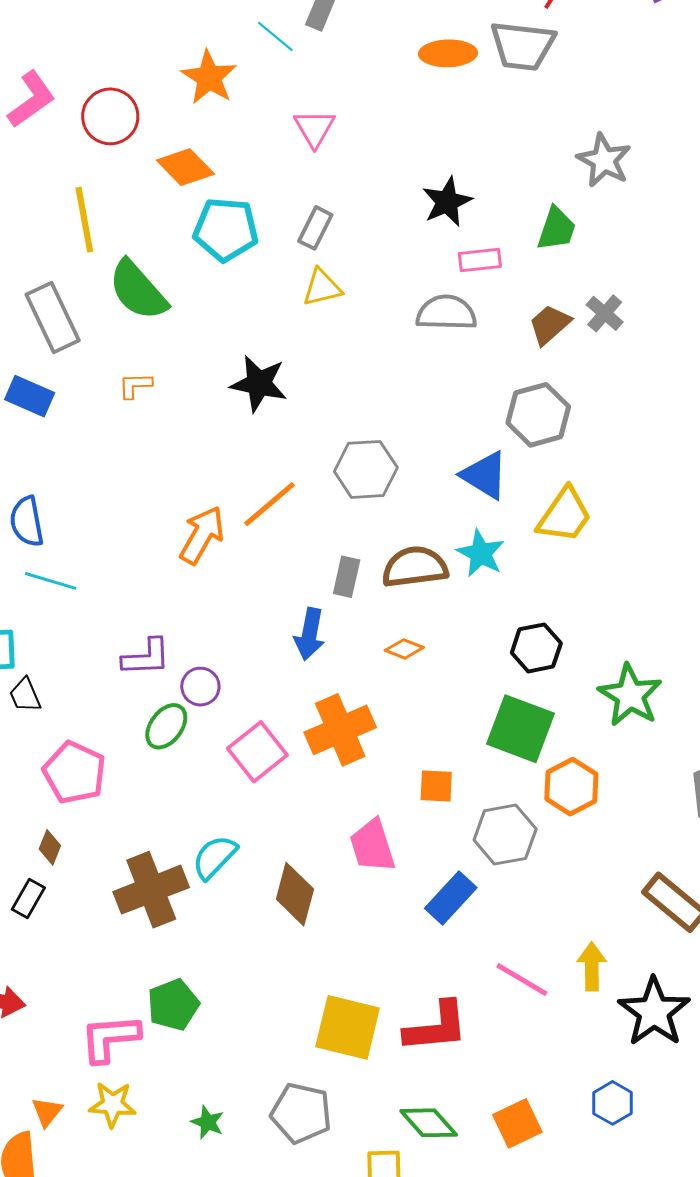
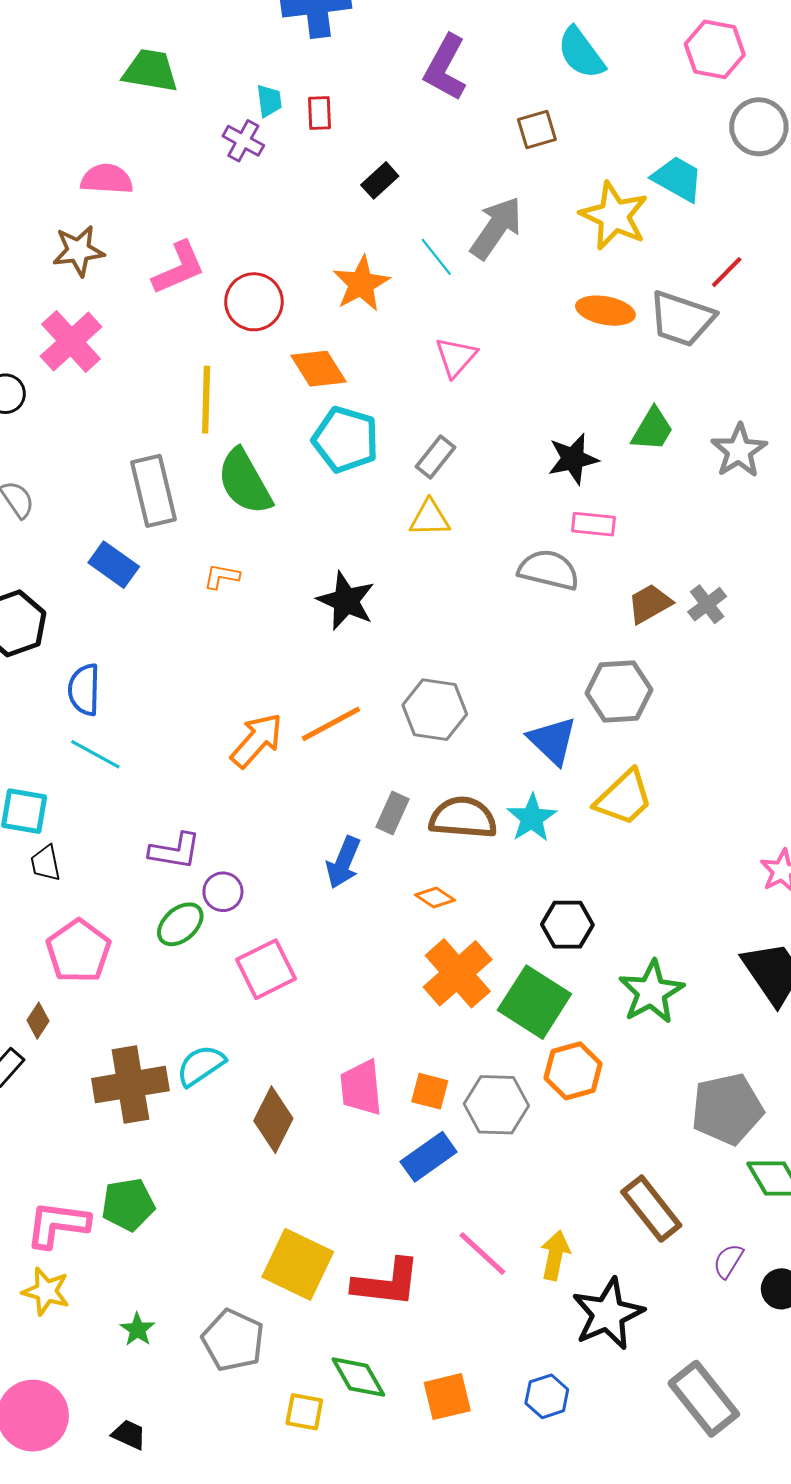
green trapezoid: (556, 229) -> (652, 429), moved
orange cross: (340, 730) -> (458, 973), moved, turned -30
orange square: (436, 786) -> (430, 1091), moved

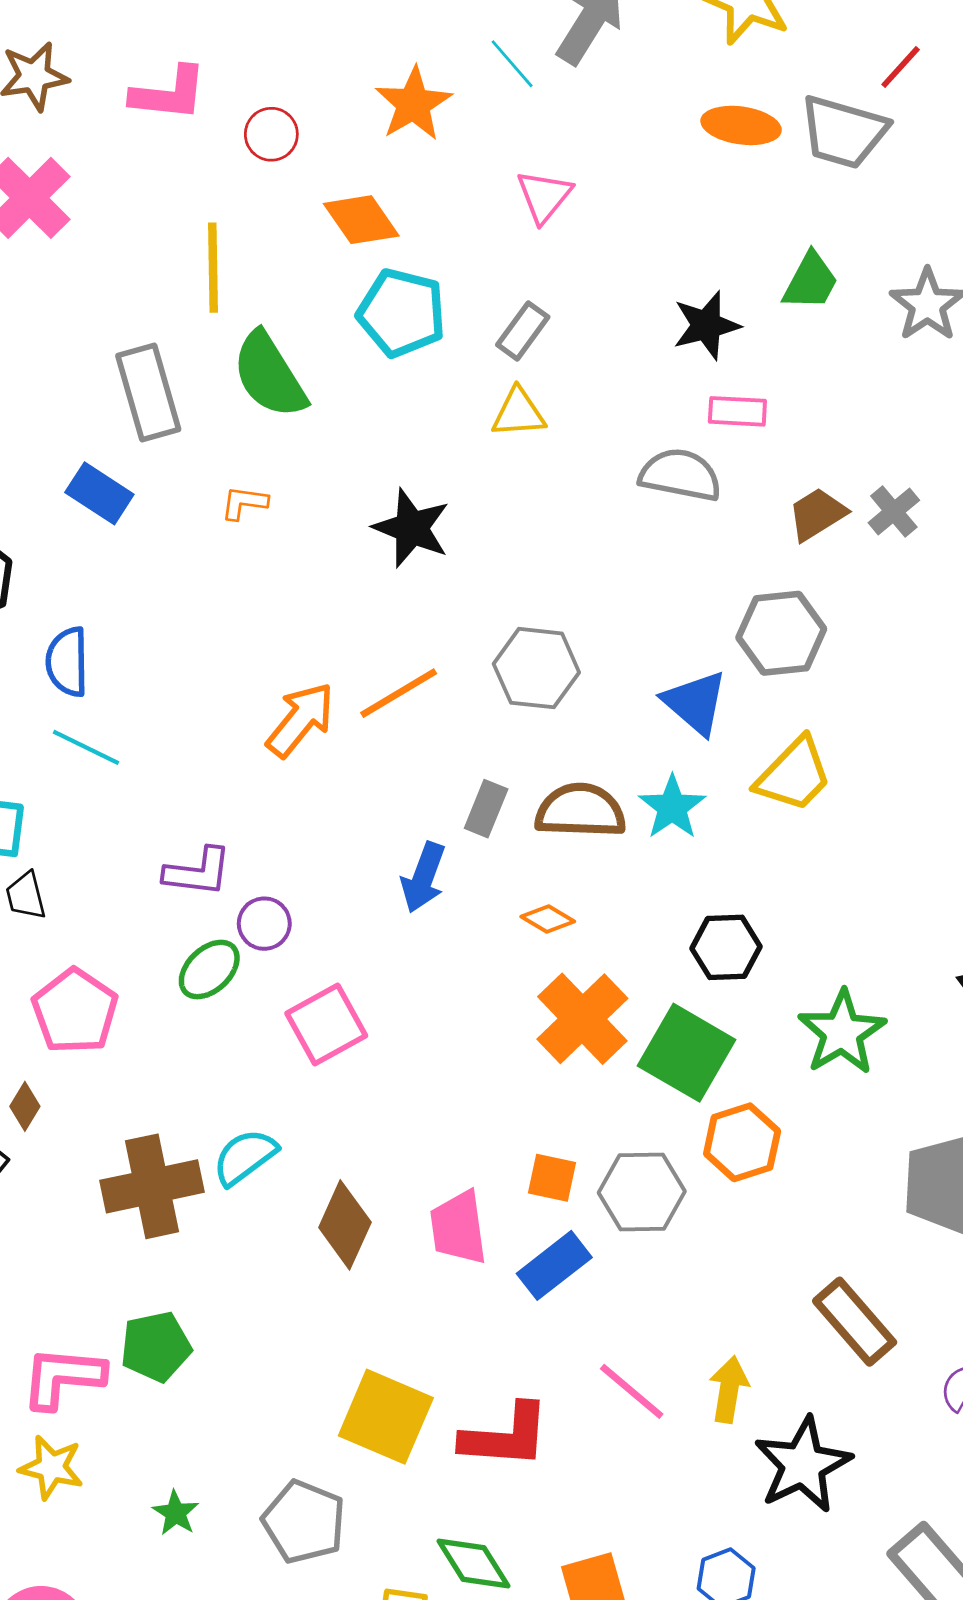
pink L-shape: (179, 268) -> (169, 94), turned 32
red circle: (254, 302) -> (271, 134), size x0.7
pink trapezoid: (361, 1088) -> (458, 1228), moved

